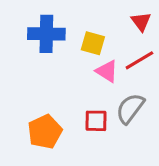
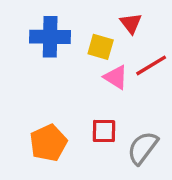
red triangle: (141, 22) -> (131, 23), moved
gray semicircle: (130, 108) -> (143, 148), moved

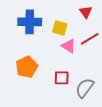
red triangle: (131, 23) -> (86, 12), moved
orange pentagon: (48, 143) -> (27, 67), moved

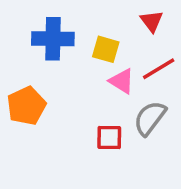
orange pentagon: (27, 67) -> (26, 106), moved
gray semicircle: (85, 88) -> (150, 118), moved

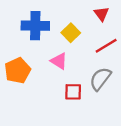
yellow square: (106, 49) -> (71, 33), turned 30
pink triangle: (122, 81) -> (59, 61), moved

